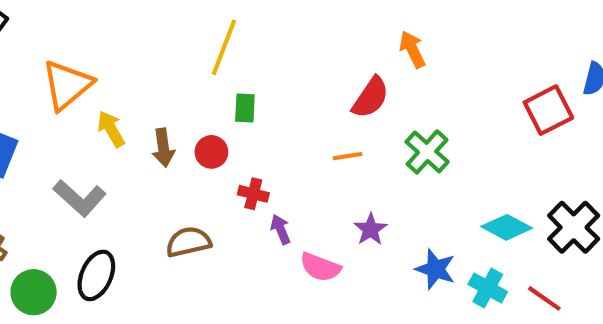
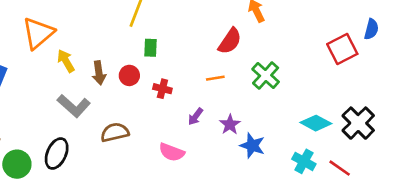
red cross: (253, 194) -> (162, 89), moved
gray L-shape: (80, 198) -> (74, 106), moved
purple arrow: (281, 229) -> (195, 116), moved, turned -120
pink semicircle: (320, 267) -> (172, 152), moved
blue star: (435, 269) -> (252, 146), moved

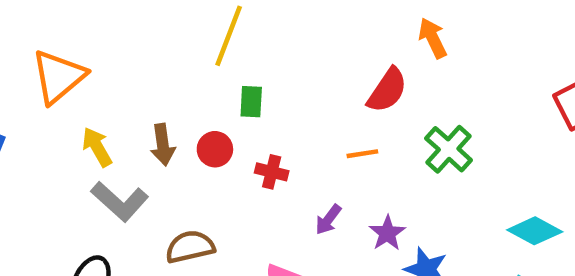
yellow arrow: (66, 61) -> (97, 147), moved

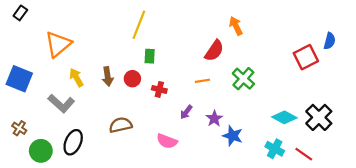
gray L-shape: (120, 201) -> (61, 103), moved

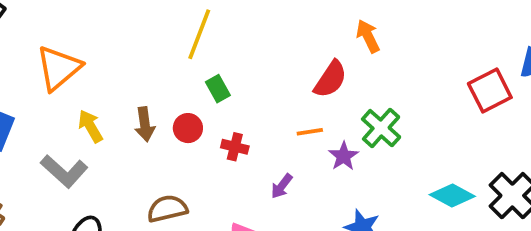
green rectangle: (150, 56) -> (218, 89), turned -32
purple star: (214, 119) -> (344, 156), moved

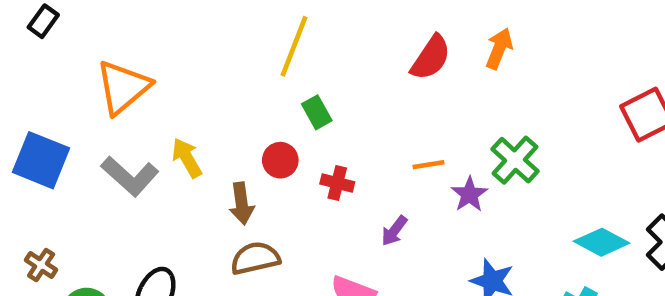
orange arrow: (368, 36) -> (499, 49), turned 48
red semicircle: (330, 79) -> (431, 58), moved
brown arrow: (145, 124) -> (242, 203), moved
yellow arrow: (90, 126) -> (187, 158), moved
gray L-shape: (64, 171) -> (130, 176), moved

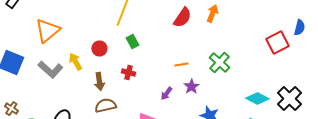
red circle: (280, 160) -> (99, 48), moved
red cross: (337, 183) -> (128, 72), moved
purple star: (469, 194) -> (191, 86), moved

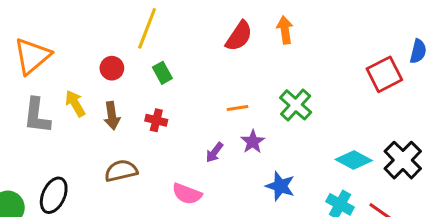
orange arrow: (212, 14) -> (285, 30), turned -30
red circle: (99, 48) -> (112, 68), moved
gray L-shape: (50, 70) -> (37, 116), turned 55
brown arrow: (99, 82) -> (112, 116), moved

